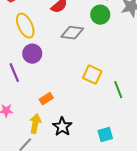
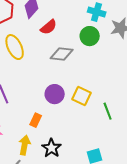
purple circle: (32, 54) -> (55, 94), moved
orange rectangle: (46, 99) -> (36, 120), turned -32

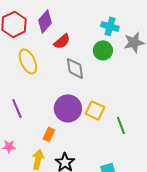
gray diamond: (62, 54) -> (75, 68), turned 75
purple circle: (55, 94) -> (68, 108), size x1.4

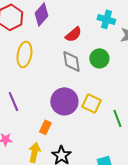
red semicircle: (62, 41) -> (73, 34), moved
green circle: (103, 50) -> (99, 58), moved
yellow ellipse: (28, 61) -> (24, 54), turned 35

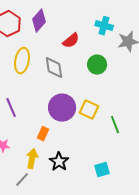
gray diamond: (71, 61) -> (54, 68), moved

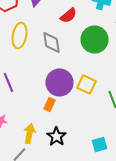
green circle: (97, 65) -> (94, 40), size x1.4
orange rectangle: (43, 134) -> (50, 104), moved

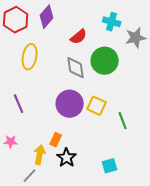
gray diamond: (52, 42) -> (76, 68), moved
orange rectangle: (50, 104) -> (56, 140), moved

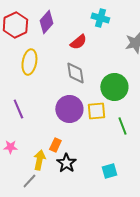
cyan cross: (112, 22) -> (100, 18), moved
green circle: (105, 61) -> (114, 87), moved
yellow square: (97, 106) -> (96, 111), turned -30

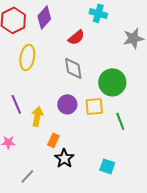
purple circle: (69, 109) -> (67, 104), size x0.7
yellow arrow: (39, 160) -> (37, 116), moved
cyan square: (109, 171) -> (107, 166), turned 35

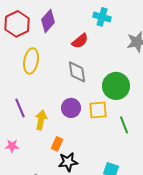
black star: (64, 158) -> (68, 162), turned 30

